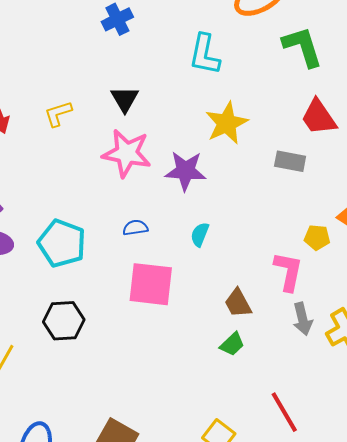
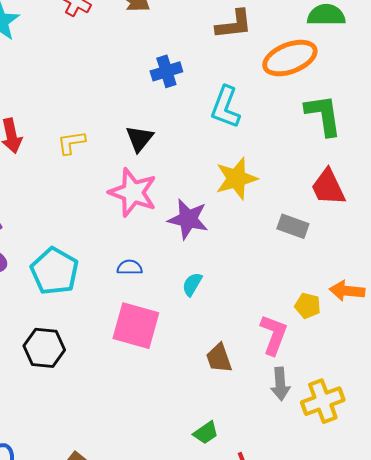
blue cross: (117, 19) -> (166, 71), moved
green trapezoid: (232, 344) -> (206, 433), moved

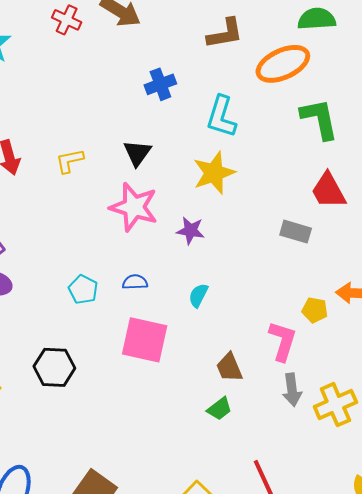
yellow star: (236, 179) -> (214, 173), moved
purple star: (188, 219) -> (191, 230), size x0.7
cyan pentagon: (55, 271) -> (83, 290), moved, size x0.6
green trapezoid: (206, 433) -> (220, 409), moved

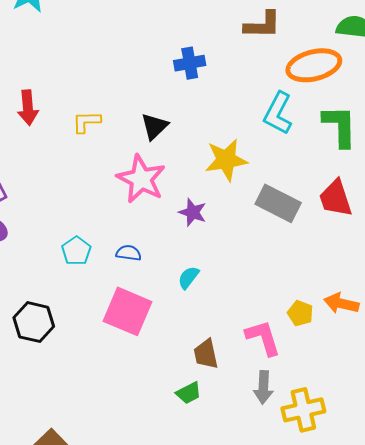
cyan L-shape: (221, 117) -> (278, 113), moved
gray rectangle: (296, 232) -> (278, 203), moved, size x1.4
pink L-shape: (283, 341) -> (263, 338), turned -45

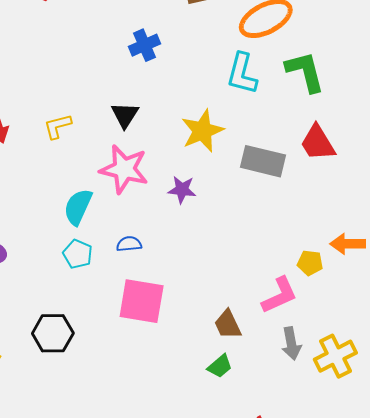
cyan semicircle: (188, 277) -> (78, 207), moved, size x1.5
pink L-shape: (263, 338) -> (280, 295), turned 96

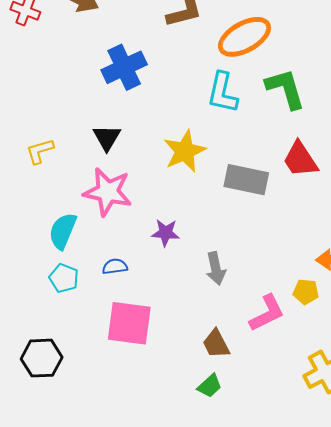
blue cross: (144, 45) -> (124, 67), size x1.4
purple star: (182, 190) -> (166, 233), moved
yellow pentagon: (310, 263) -> (306, 292), moved
gray arrow: (291, 344) -> (216, 268), moved

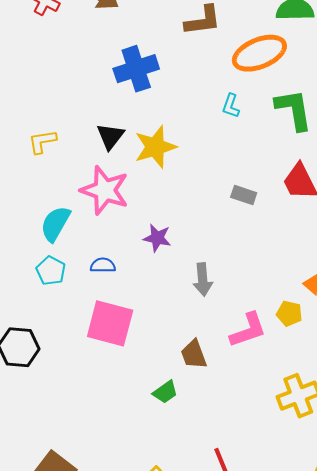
cyan L-shape: (223, 93) -> (231, 106), size x0.6
yellow star: (185, 151) -> (155, 147), moved
gray rectangle: (246, 180) -> (244, 195), size x0.6
green trapezoid: (210, 386) -> (165, 392), moved

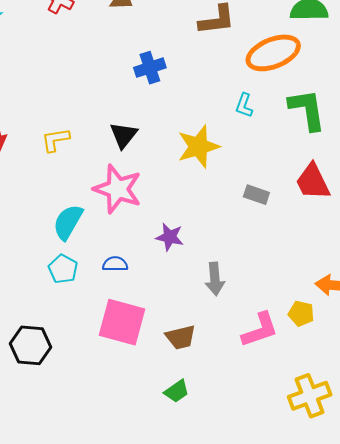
blue cross: (136, 69) -> (150, 68), size x0.7
yellow star: (155, 147) -> (198, 147), moved
brown trapezoid: (194, 354) -> (181, 337), moved, turned -84

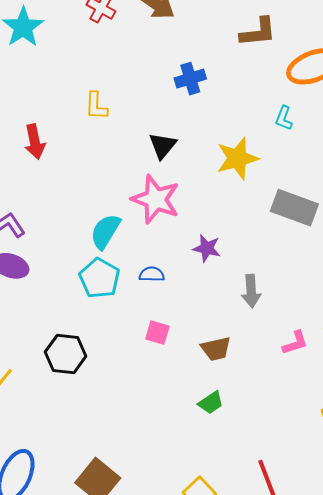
yellow L-shape: (55, 140) -> (96, 106), moved, turned -80
gray rectangle: (256, 195) -> (294, 208), size x1.8
cyan pentagon: (63, 269) -> (100, 278), size x1.4
pink square: (122, 322) -> (157, 333), size x0.5
pink L-shape: (260, 330) -> (295, 343), size x0.7

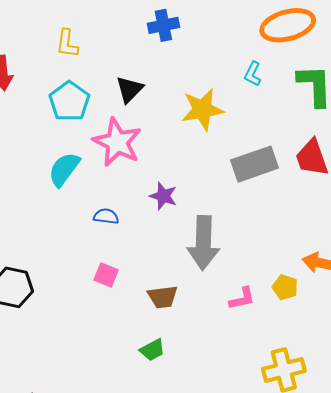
gray rectangle: (294, 208) -> (255, 164), turned -45
cyan pentagon: (100, 278) -> (69, 101), moved
gray arrow: (251, 291) -> (203, 243), size x1.6

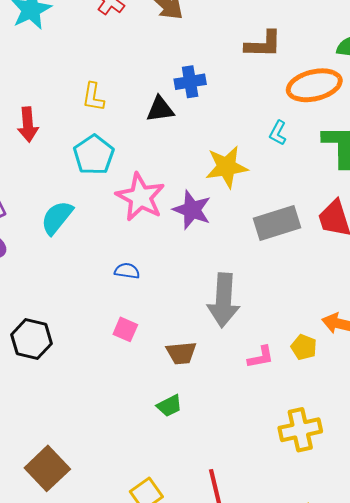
black triangle: (129, 89) -> (160, 109), moved, turned 36
cyan semicircle: (64, 169) -> (57, 218), moved
purple star: (163, 196) -> (192, 210), moved, size x1.4

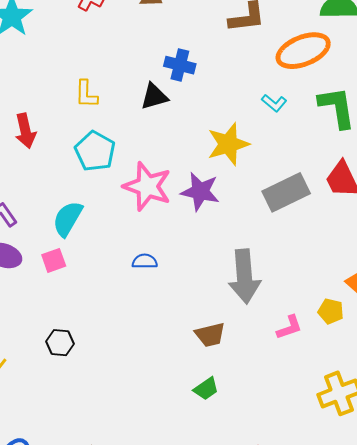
blue cross: (190, 82) -> (180, 65), turned 32
cyan L-shape: (278, 133) -> (274, 103), turned -70
pink square: (125, 329) -> (54, 260), moved, turned -35
black hexagon: (31, 339) -> (60, 343), size x0.7

